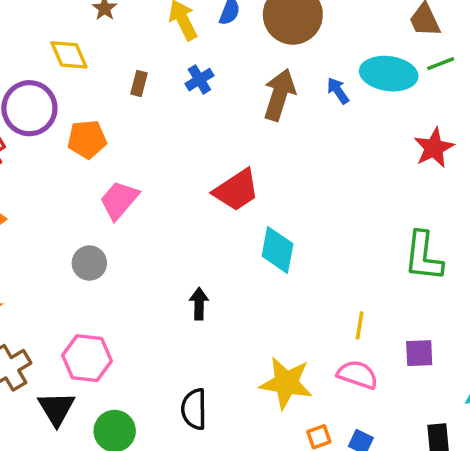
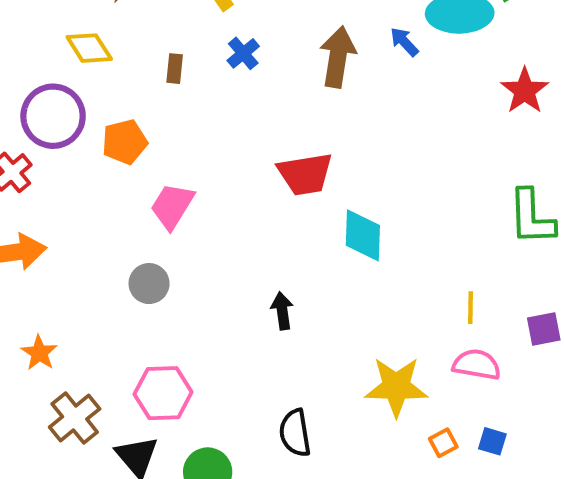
red trapezoid: (236, 190) -> (305, 174), turned 33

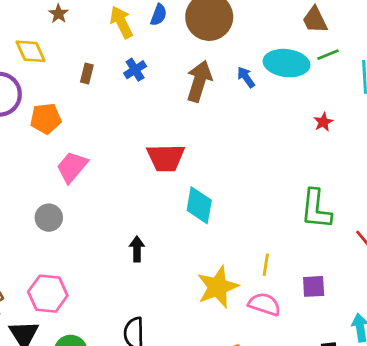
red star: (525, 91) -> (323, 122), size x0.6
yellow star: (396, 387) -> (218, 287), moved, turned -30

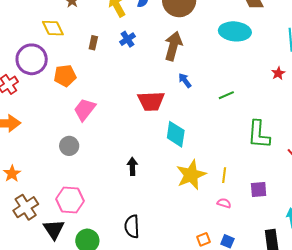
green line: (328, 55) -> (226, 95), moved
blue arrow: (246, 77) -> (185, 80), moved
red star: (323, 122) -> (278, 73), moved
yellow star: (218, 287) -> (191, 175), moved
pink semicircle: (264, 304) -> (224, 203), size x0.6

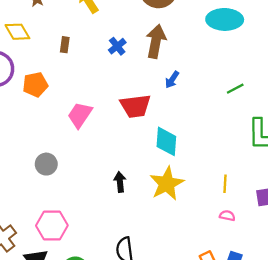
blue cross: (127, 39) -> (117, 46), moved
blue arrow: (185, 80) -> (172, 80), turned -105
green line: (226, 95) -> (235, 89), moved
pink trapezoid: (85, 109) -> (80, 115), moved
yellow star: (191, 175) -> (167, 184), moved

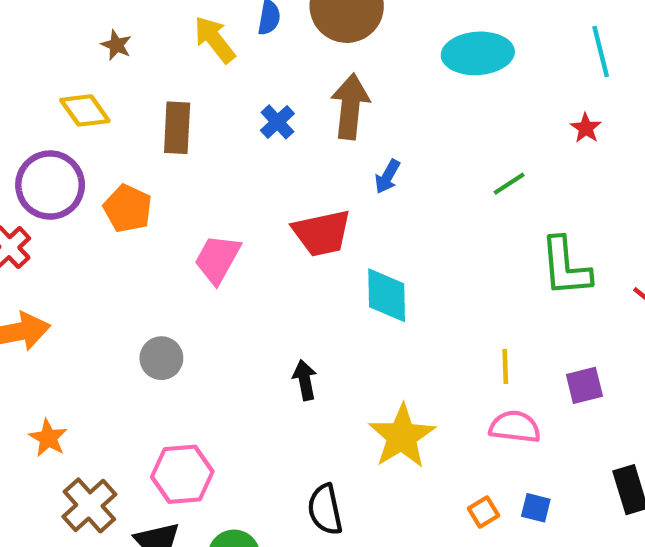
brown rectangle: (65, 45) -> (177, 128), size x1.6
orange pentagon: (35, 85) -> (128, 208), turned -30
yellow star: (167, 184) -> (402, 436), moved
pink semicircle: (227, 216) -> (515, 427), size x1.6

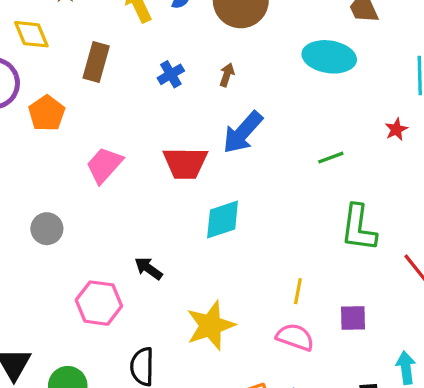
brown arrow: (350, 106) -> (227, 75), size x0.5
blue arrow: (387, 177) -> (243, 132), size x1.8
cyan diamond: (387, 295) -> (223, 220), turned 60
black arrow: (305, 380) -> (149, 268), turned -56
pink hexagon: (182, 474) -> (99, 303), moved

